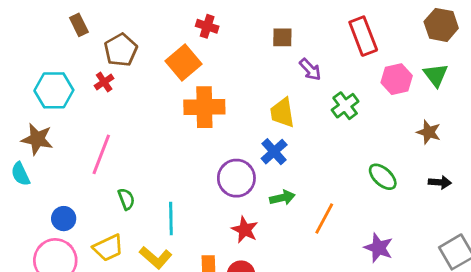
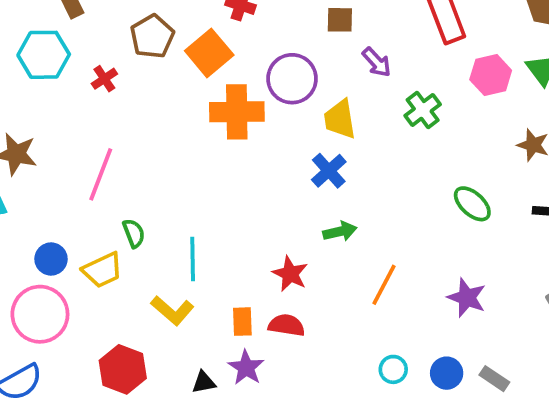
brown pentagon: (121, 50) -> (152, 36), moved
cyan hexagon: (54, 90) -> (44, 55), moved
purple circle: (236, 178) -> (292, 79), moved
orange line: (324, 219) -> (384, 285), moved
yellow trapezoid: (108, 248) -> (103, 270), moved

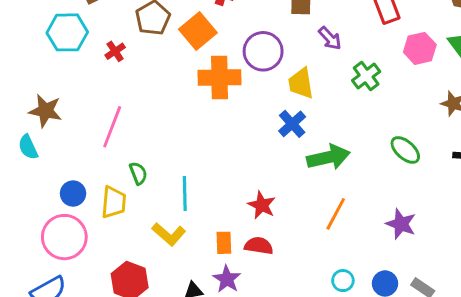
green arrow: (340, 231) -> (328, 157), moved, size x1.6
yellow trapezoid: (103, 270) -> (114, 202), turned -60

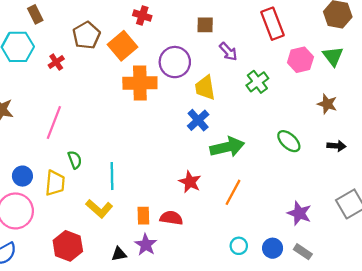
red star: (262, 205) -> (190, 182), moved
purple star: (401, 224) -> (299, 213), moved

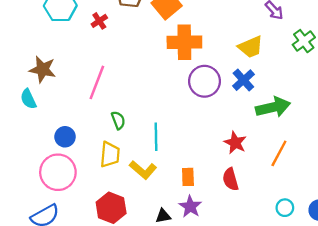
purple circle: (175, 62) -> (204, 81), moved
yellow trapezoid: (205, 88) -> (251, 47), turned -104
yellow trapezoid: (55, 183) -> (110, 155), moved
red semicircle: (171, 218) -> (230, 179), moved, turned -115

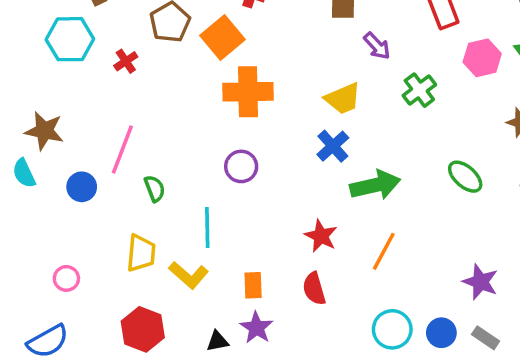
purple circle: (204, 81) -> (241, 166), moved, size x0.7
green semicircle: (118, 120) -> (155, 189), moved
blue circle: (65, 137) -> (82, 187), moved
pink circle: (58, 172) -> (66, 278), size x0.5
cyan circle: (285, 208) -> (392, 329), size x1.5

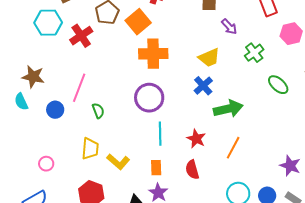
red cross: (126, 61) -> (81, 36), size x1.6
purple circle: (241, 166) -> (149, 98), size x1.5
green ellipse: (465, 177) -> (278, 85), moved
cyan line: (207, 228) -> (160, 134), moved

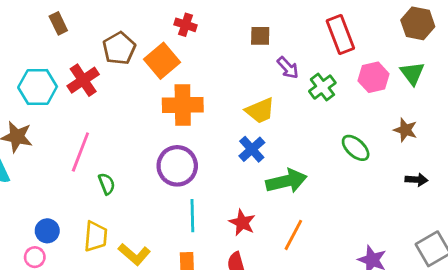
cyan hexagon: (48, 23) -> (38, 87), moved
green cross: (254, 53) -> (322, 87), moved
blue circle: (55, 110) -> (47, 231), moved

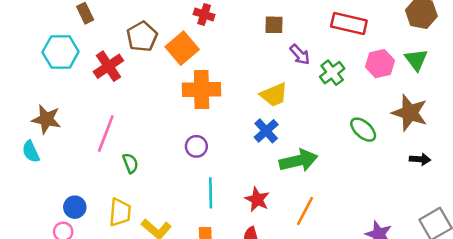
red rectangle: (340, 34) -> (349, 24), turned -56
cyan hexagon: (38, 87) -> (61, 52), moved
brown star: (405, 130) -> (410, 113), size x1.6
purple circle: (177, 166) -> (196, 146), size x0.6

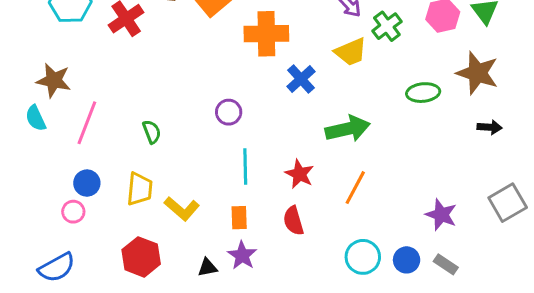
orange cross: (202, 89) -> (266, 34), moved
yellow trapezoid: (274, 95) -> (351, 52), moved
green ellipse: (363, 130) -> (423, 93), turned -48
blue cross: (266, 131) -> (301, 79), moved
pink line: (106, 133) -> (87, 123), moved

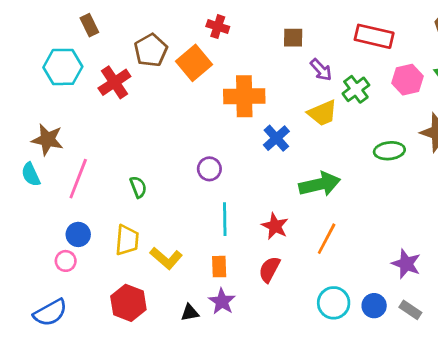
red semicircle: (293, 221) -> (269, 269), turned 44

